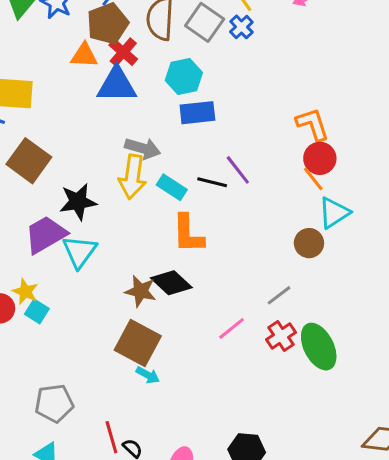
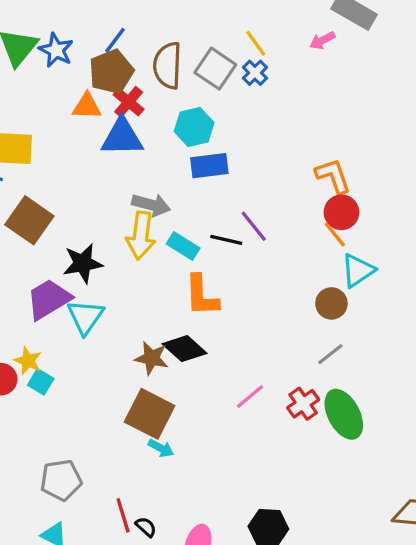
gray line: (279, 295) -> (330, 354), moved

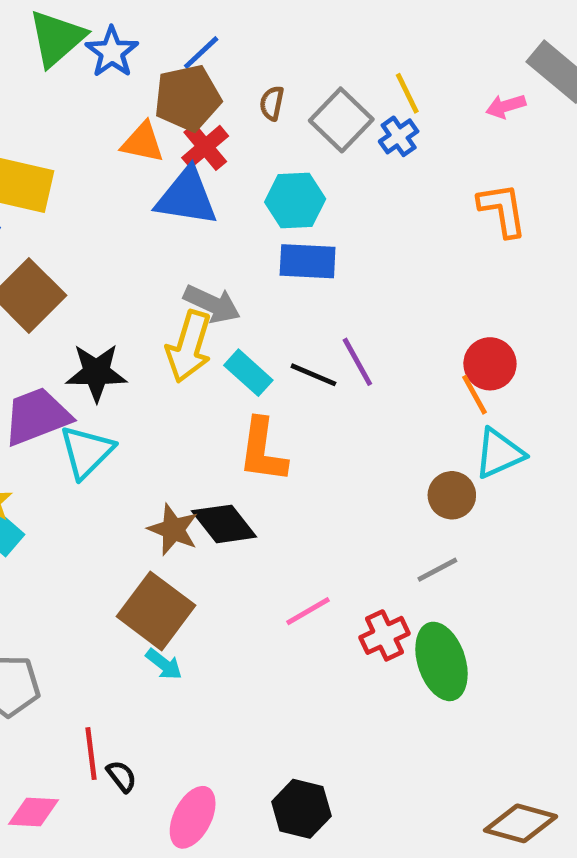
brown semicircle: (168, 65) -> (272, 103), size x0.5
orange L-shape: (333, 176) -> (502, 210), moved

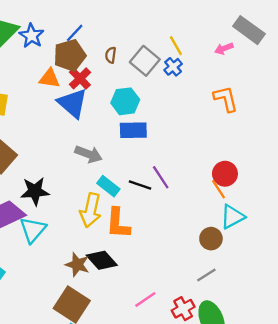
blue triangle: (187, 197) -> (73, 103), turned 36
yellow arrow: (189, 347) -> (91, 210), moved

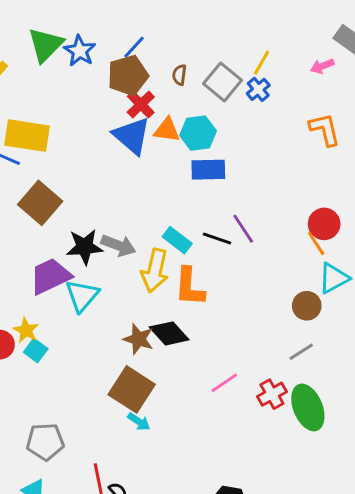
yellow line: (176, 46) -> (262, 63), turned 60
orange triangle: (49, 78) -> (167, 130), moved
gray arrow: (89, 154) -> (118, 245), moved

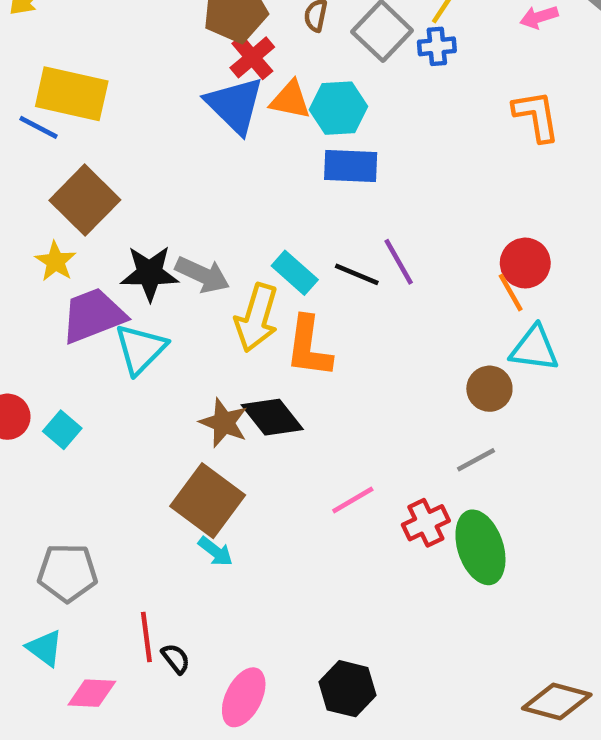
blue cross: (258, 89) -> (437, 46), turned 30
cyan triangle: (334, 278) -> (534, 348), turned 32
yellow star: (26, 330) -> (55, 261), moved

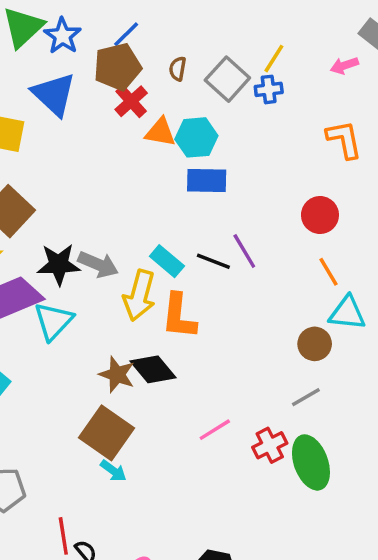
blue triangle: (235, 105) -> (54, 94), moved
red circle: (525, 263) -> (320, 215), moved

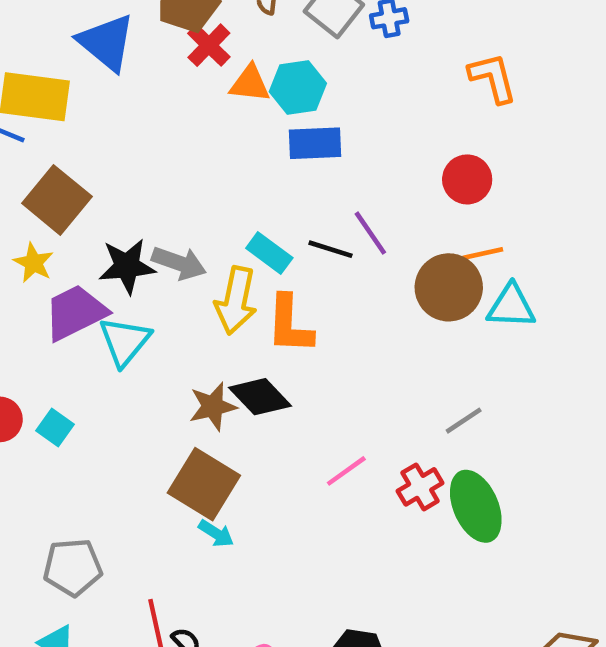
orange line: (328, 272) -> (483, 253), turned -68
brown circle: (315, 344) -> (449, 287), moved, size x1.5
brown star: (117, 374) -> (213, 406), turned -30

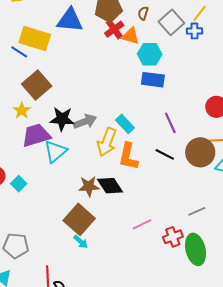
blue triangle: (106, 42) -> (70, 20), turned -44
orange triangle: (250, 84) -> (131, 36), moved
black line: (330, 249) -> (165, 154), moved
gray arrow: (179, 263) -> (85, 121), turned -50

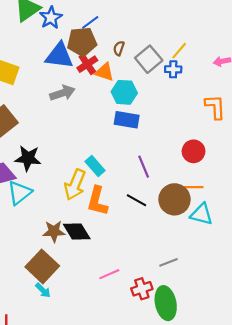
blue triangle: (70, 20) -> (59, 56), moved
gray arrow: (85, 121) -> (62, 93), moved

